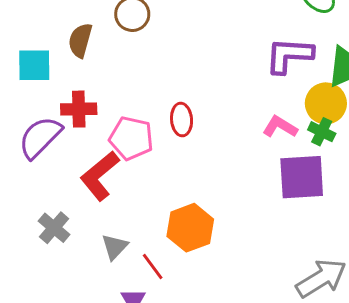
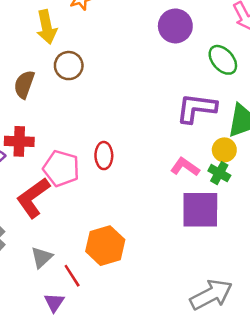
yellow circle: (326, 103) -> (224, 150), size x0.7

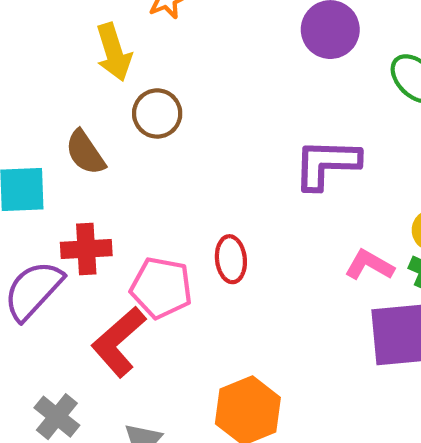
brown semicircle: (24, 84) -> (85, 152), turned -48
purple L-shape: (196, 108) -> (327, 164), moved

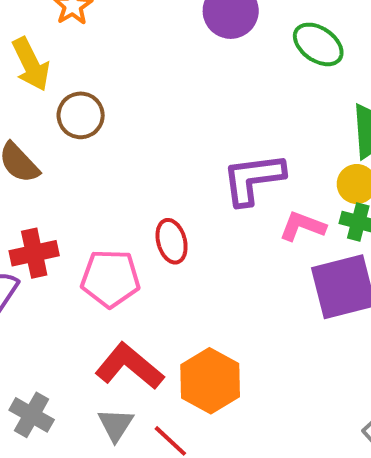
purple L-shape: (327, 164) -> (253, 179), moved
red L-shape: (119, 342) -> (129, 366), moved, turned 90

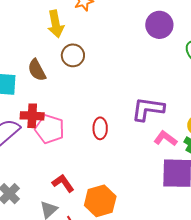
pink pentagon: (110, 278) -> (50, 129), moved
red L-shape: (129, 366) -> (63, 183), size x0.7

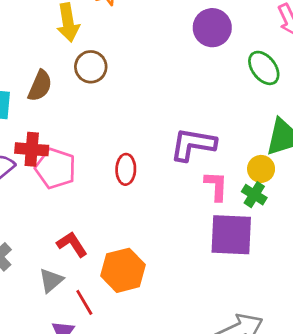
brown semicircle: (37, 70) -> (40, 86), turned -130
pink L-shape: (165, 138) -> (216, 186), turned 55

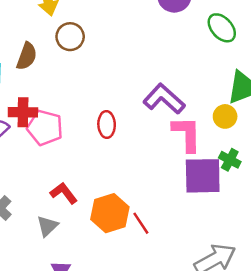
purple L-shape: (193, 144) -> (164, 99), turned 36
pink L-shape: (216, 186) -> (187, 134), size x1.4
green cross: (254, 195) -> (230, 160), moved
red line: (84, 302) -> (141, 223), moved

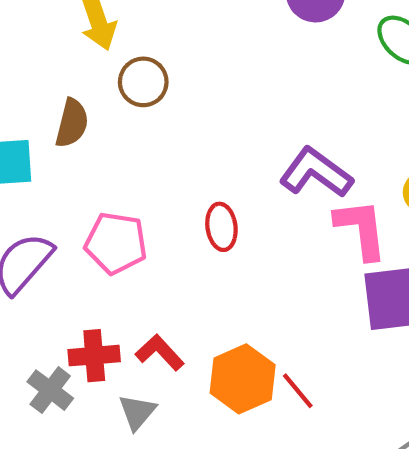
red cross: (23, 112) -> (94, 356), moved

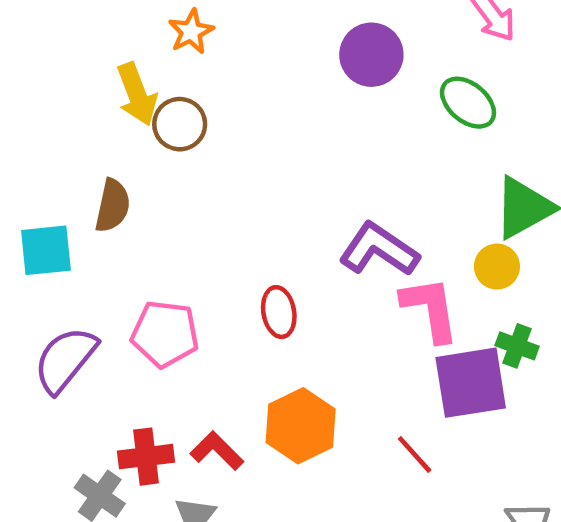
brown circle: (143, 82) -> (180, 124), moved
orange hexagon: (243, 379) -> (301, 426), moved
red line: (298, 391) -> (415, 454), moved

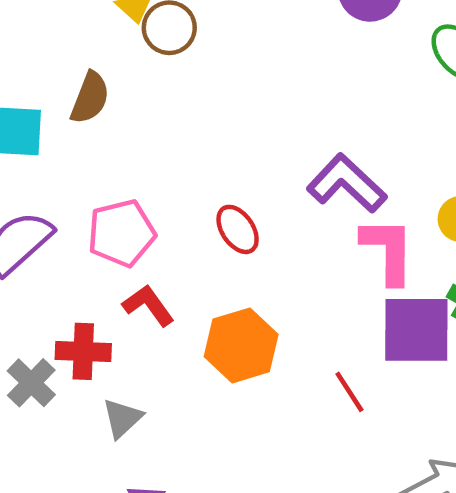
red ellipse: (279, 312) -> (238, 229), turned -33
pink pentagon: (165, 334) -> (122, 233), turned -30
red L-shape: (217, 451) -> (148, 305), moved

